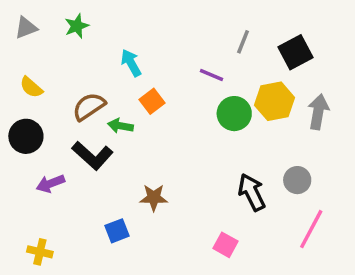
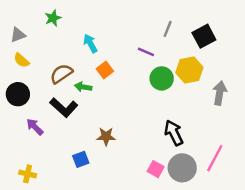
gray triangle: (26, 28) -> (18, 35), moved
gray arrow: (318, 112) -> (220, 93), moved
gray circle: (297, 180) -> (182, 168), moved, size x1.5
purple arrow: (50, 184) -> (35, 127), turned 66

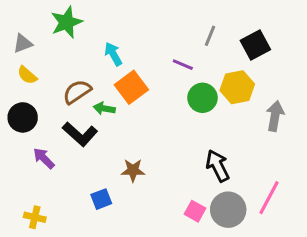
green star: (53, 18) -> (66, 22), size x1.5
orange square: (105, 70) -> (131, 87), size x1.5

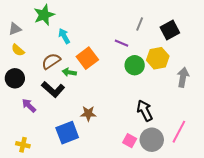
cyan arrow: (113, 54) -> (64, 36), moved
blue square: (101, 199) -> (67, 133), size x1.6

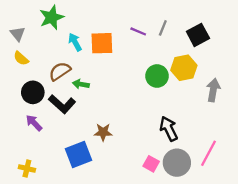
gray triangle: (15, 29) -> (18, 34), turned -48
purple line: (122, 43) -> (138, 31), moved
orange square: (87, 58) -> (102, 43), moved, turned 35
black circle: (15, 78) -> (33, 92), moved

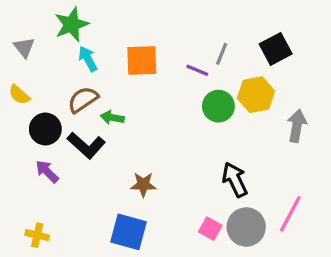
gray line: (163, 28) -> (222, 54), moved
purple line: (138, 31) -> (197, 70), moved
cyan arrow: (75, 42) -> (88, 59), moved
yellow semicircle: (21, 58) -> (19, 95), moved
blue square: (78, 154) -> (129, 232), moved, turned 36

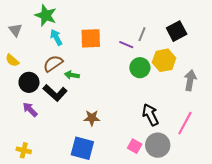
green star: (71, 25) -> (46, 15), turned -30
pink line: (290, 214) -> (185, 123), moved

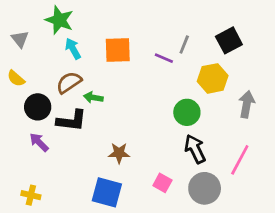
green circle: (140, 68) -> (187, 112), moved
black L-shape: (55, 93) -> (72, 120), turned -35
pink square: (135, 146) -> (162, 183), moved

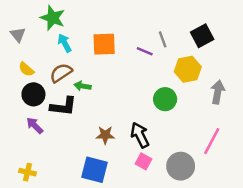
gray line: (184, 45) -> (163, 39), turned -42
yellow semicircle: (16, 78) -> (26, 69), moved
black arrow: (195, 149) -> (140, 135), moved

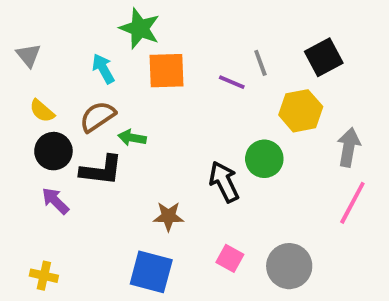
green star: (53, 18) -> (140, 28), moved
black arrow: (140, 135) -> (224, 182), moved
pink line: (212, 141) -> (352, 203), moved

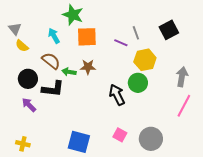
yellow semicircle: (42, 111) -> (22, 46), moved
yellow hexagon: (301, 111) -> (145, 60), moved
brown semicircle: (98, 117) -> (51, 61), turned 72
brown star: (168, 216) -> (88, 67), moved

